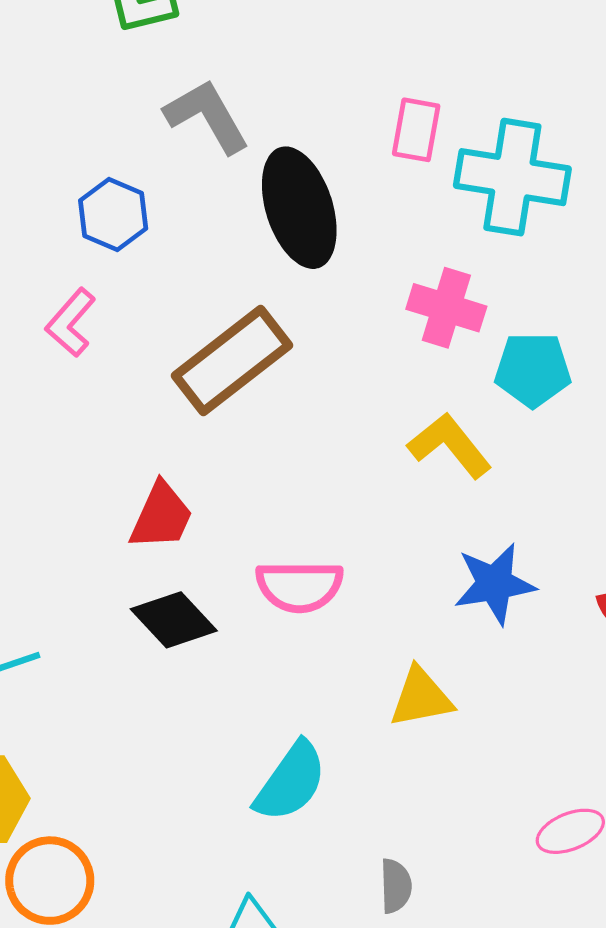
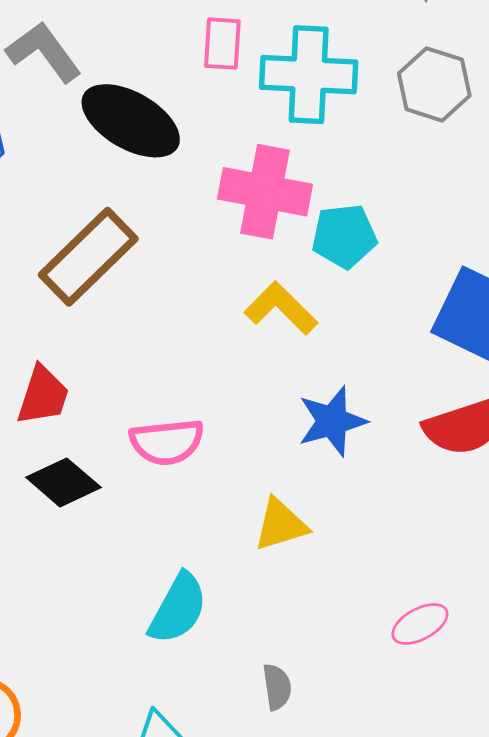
black ellipse: (299, 208) -> (131, 121), turned -36
pink cross: (446, 308) -> (265, 192), size x1.4

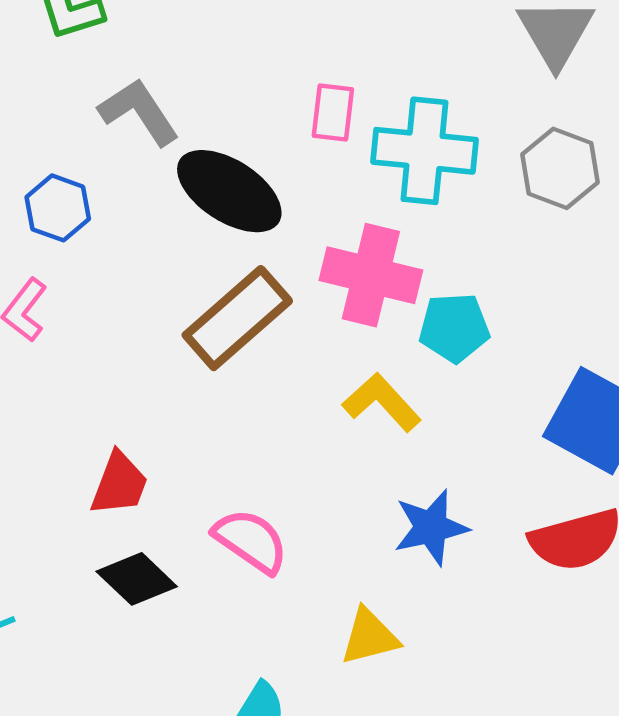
brown rectangle: (88, 257) -> (237, 318), moved
pink semicircle: (167, 442) -> (251, 541), turned -142

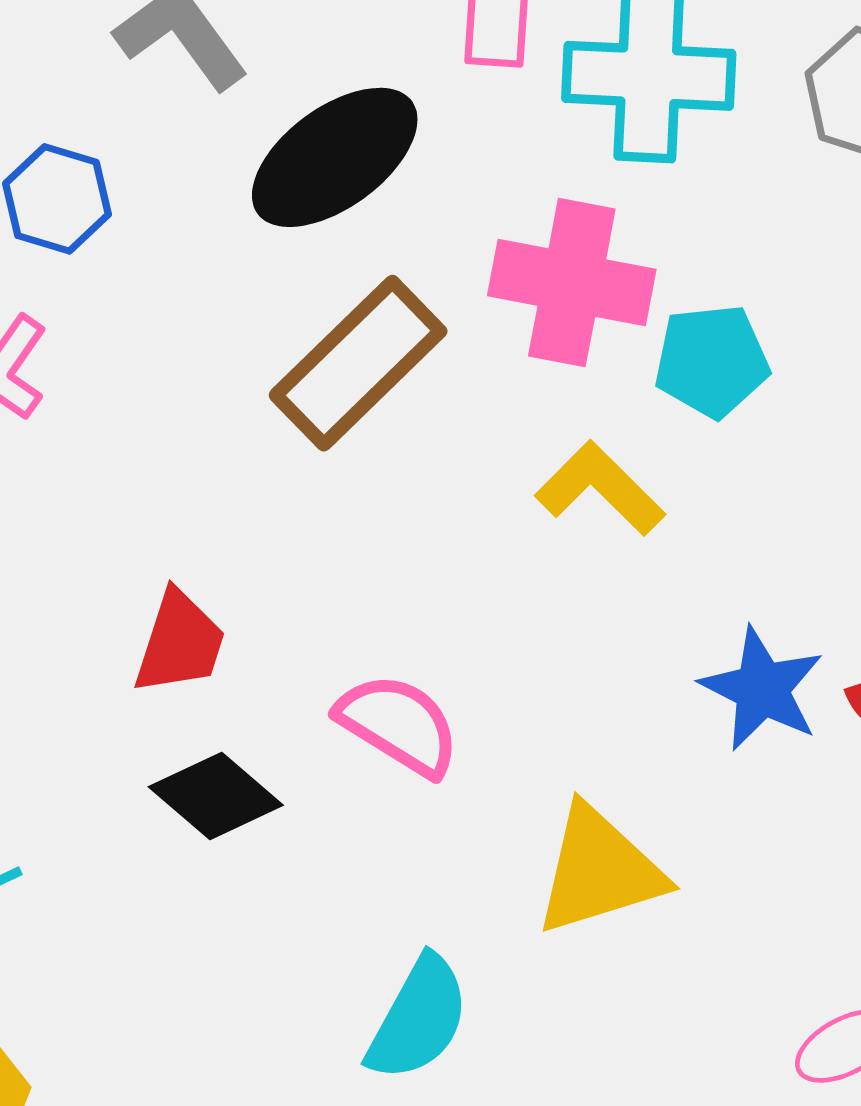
black ellipse: (229, 191) -> (335, 157), turned -66
blue star: (431, 527) -> (762, 689), moved, turned -30
yellow triangle: (370, 637) -> (599, 871), size x1.4

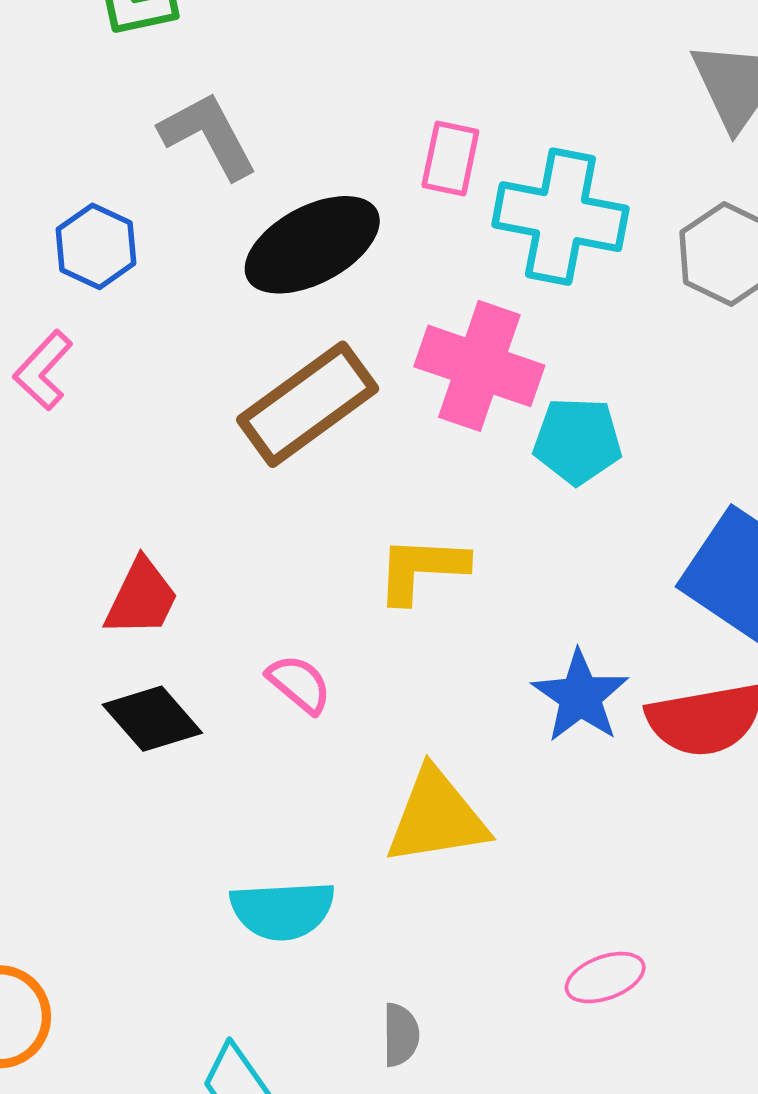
yellow L-shape: (600, 488) -> (422, 569), moved, turned -50
pink semicircle: (398, 724) -> (299, 684), size x0.7
cyan semicircle: (418, 1019) -> (282, 910), turned 50

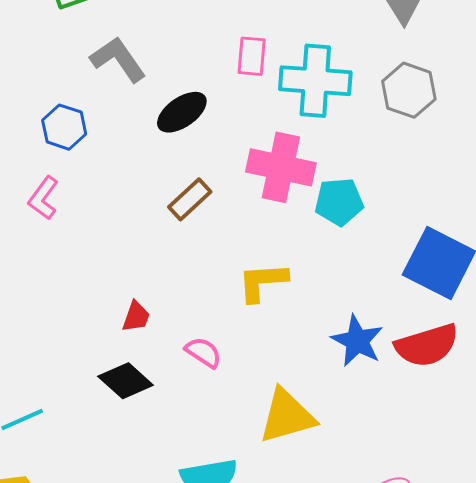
black ellipse: (312, 245) -> (182, 112), size x0.7
brown rectangle: (308, 404) -> (190, 199), size x0.6
red trapezoid: (142, 598) -> (136, 317), moved, size x0.7

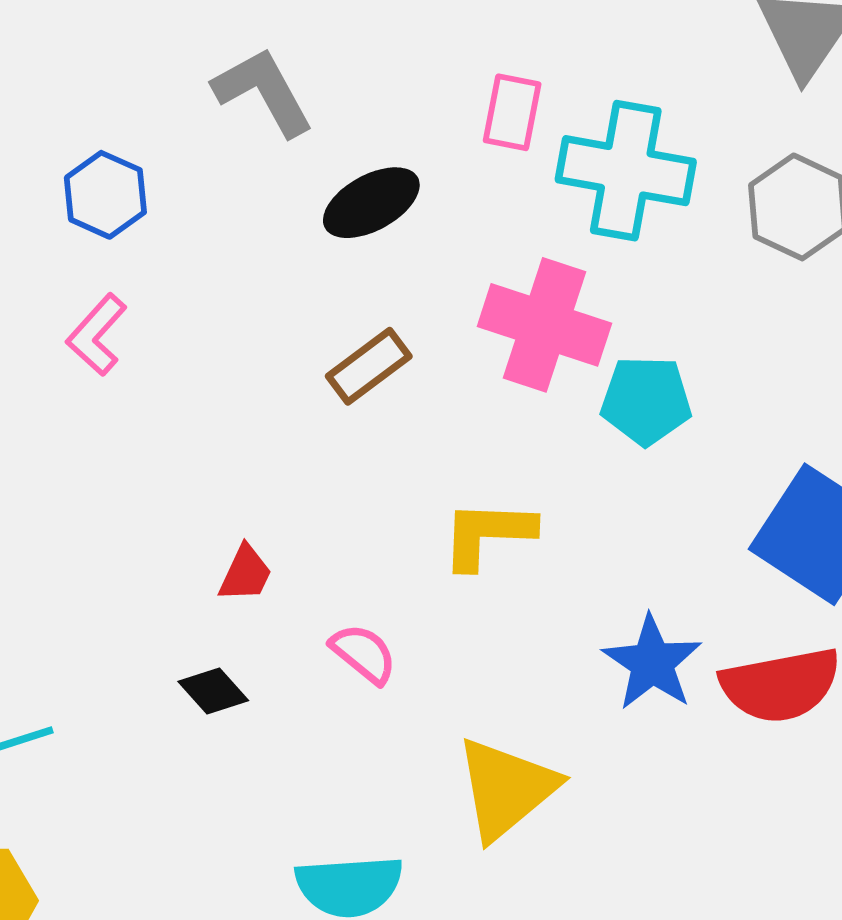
blue hexagon: (64, 127) -> (105, 195), moved
black diamond: (126, 381) -> (213, 691), size x0.7
yellow triangle: (287, 416) -> (506, 789), turned -30

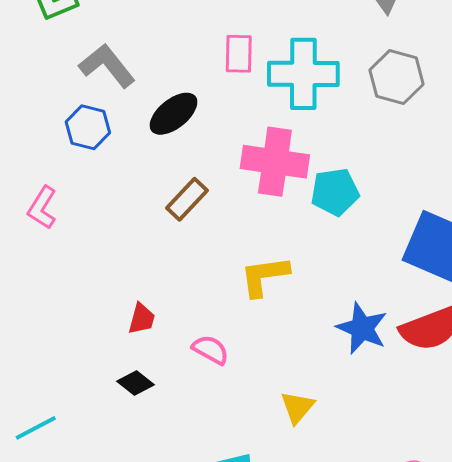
blue hexagon: (105, 195) -> (88, 127), moved
yellow triangle: (506, 789) -> (297, 407), size x0.6

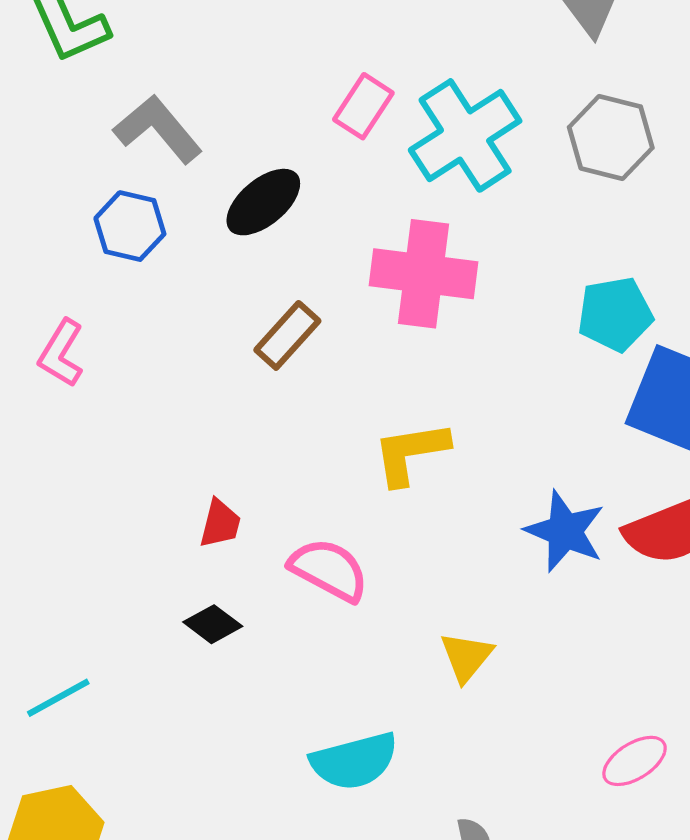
pink rectangle: (239, 54) -> (363, 106), turned 33
cyan cross: (303, 74) -> (465, 135), turned -32
cyan pentagon: (335, 192) -> (615, 314), moved
pink semicircle: (211, 350) -> (329, 570), size x1.4

